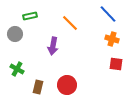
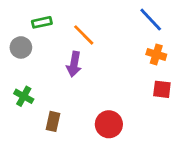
orange line: (70, 23) -> (84, 35), moved
red circle: (67, 85) -> (109, 124), moved

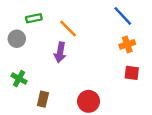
orange cross: (156, 54) -> (127, 44), turned -35

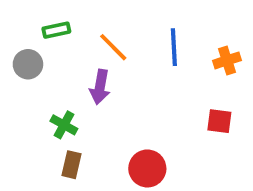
blue line: (123, 16) -> (174, 47), moved, turned 40
orange cross: (127, 44) -> (227, 60), moved
green cross: (19, 79) -> (64, 125), moved

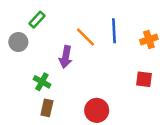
green rectangle: (56, 30) -> (37, 20), turned -35
orange line: (113, 47) -> (85, 37), moved

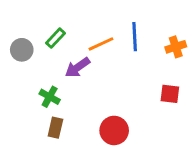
green rectangle: (37, 20) -> (55, 38), moved
orange line: (85, 37) -> (101, 44), turned -70
purple arrow: (66, 57) -> (77, 67), turned 45

